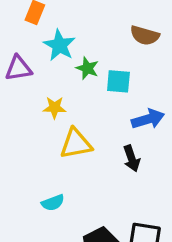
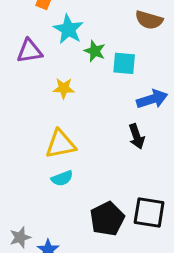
yellow triangle: (76, 144) -> (61, 144), moved

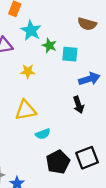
cyan semicircle: (62, 178) -> (43, 134), moved
black square: (149, 212) -> (87, 158), turned -30

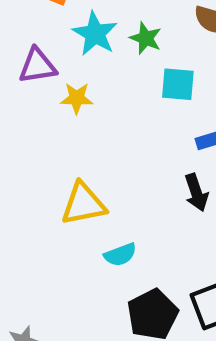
green star: (49, 45) -> (146, 38), moved
yellow star: (28, 71) -> (77, 98), moved

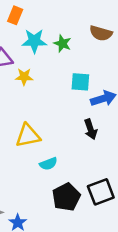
cyan star: (95, 34) -> (34, 41), turned -30
cyan square: (178, 84) -> (80, 82), moved

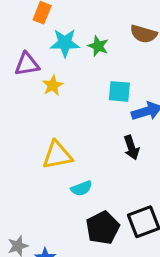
yellow star: (24, 77) -> (53, 85), turned -30

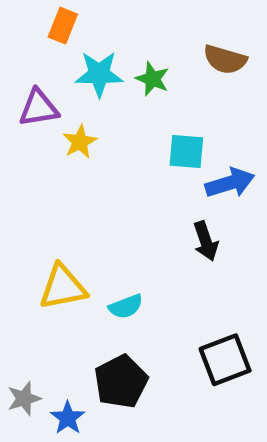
yellow triangle: (57, 155) -> (63, 287), moved
black pentagon: (103, 228) -> (121, 382), moved

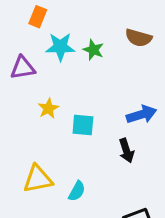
yellow star: (80, 142) -> (48, 108), moved
cyan square: (186, 152) -> (83, 125), moved
cyan semicircle: (126, 306) -> (77, 191), turned -40

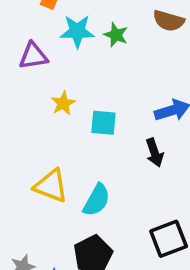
yellow triangle: (38, 179) -> (51, 186), turned 32
cyan semicircle: (77, 191) -> (97, 200), size x1.4

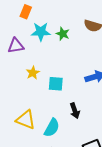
black arrow: (155, 153) -> (75, 111), moved

